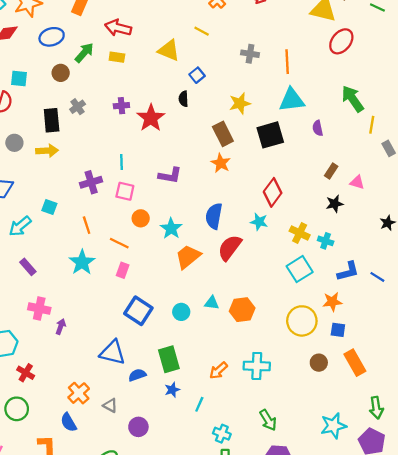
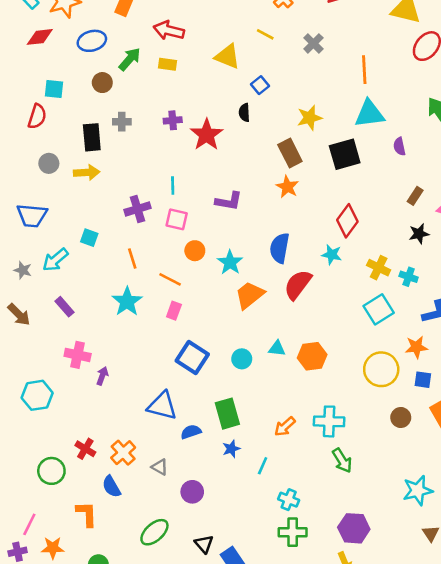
gray cross: (250, 54) -> (313, 43), moved, turned 36
gray cross: (78, 107) -> (122, 122), turned 35
red cross: (26, 373) -> (85, 449), moved
green arrow: (268, 420) -> (342, 461), moved

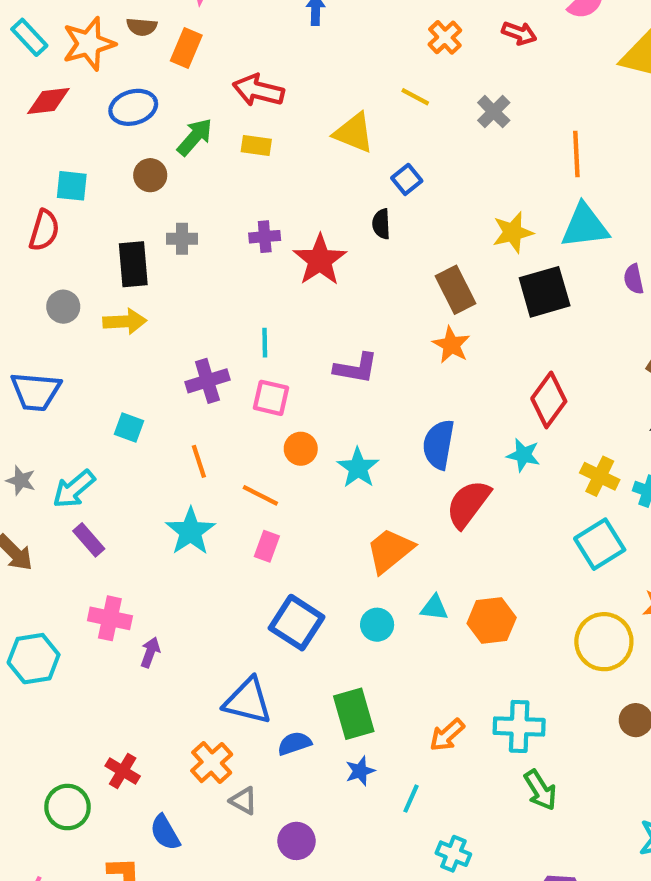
yellow star: (310, 118) -> (513, 232), moved
cyan arrow: (55, 260) -> (74, 489), moved
orange trapezoid: (250, 295) -> (390, 550), moved
cyan hexagon: (37, 395) -> (34, 659), moved
orange cross: (123, 453) -> (212, 763), moved

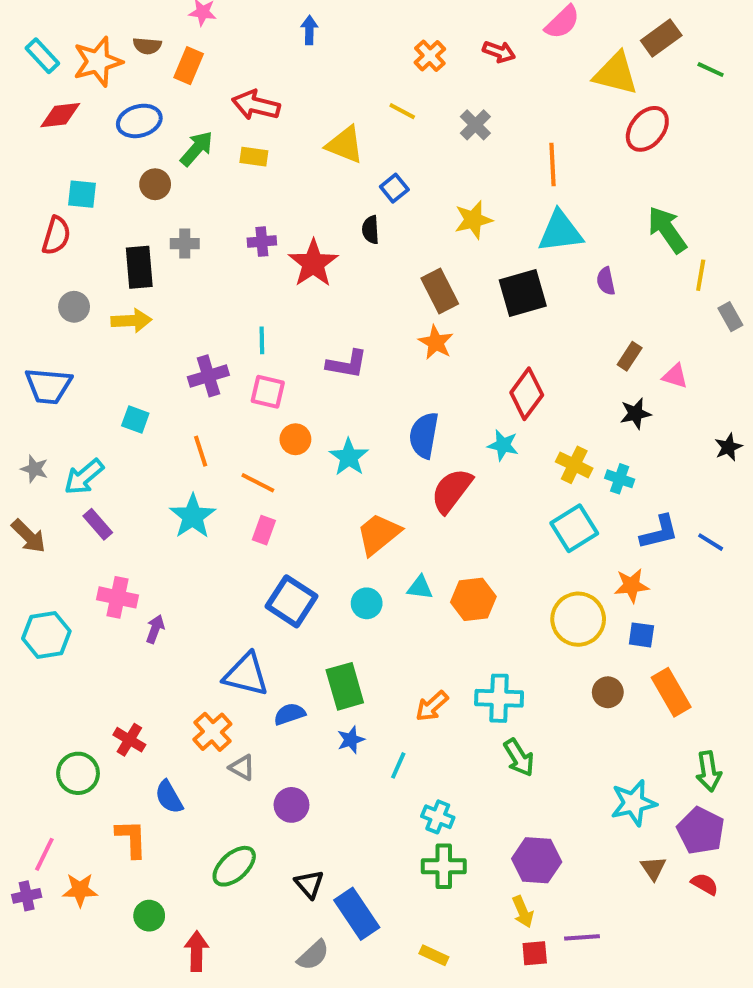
yellow star: (513, 232) -> (473, 220), moved

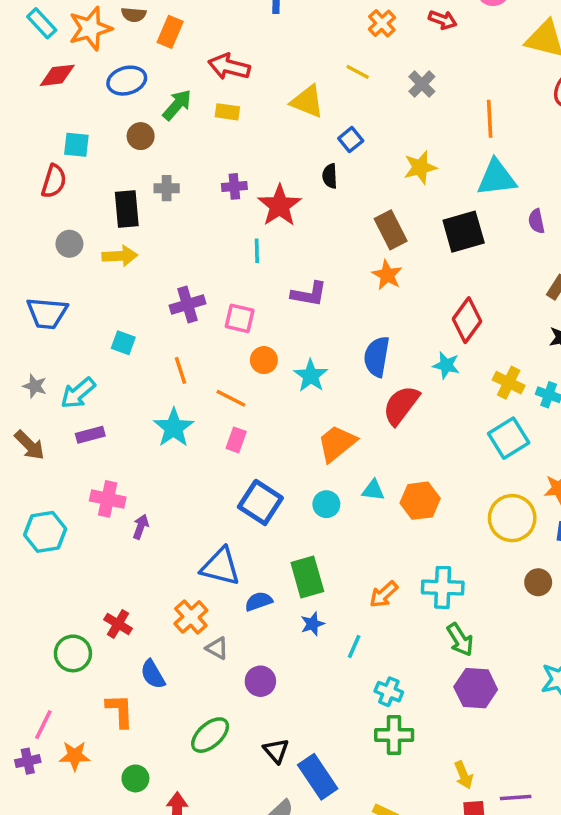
cyan line: (262, 340) -> (257, 251), moved
purple rectangle: (98, 524) -> (90, 435), turned -64
purple hexagon: (537, 860) -> (476, 688), moved

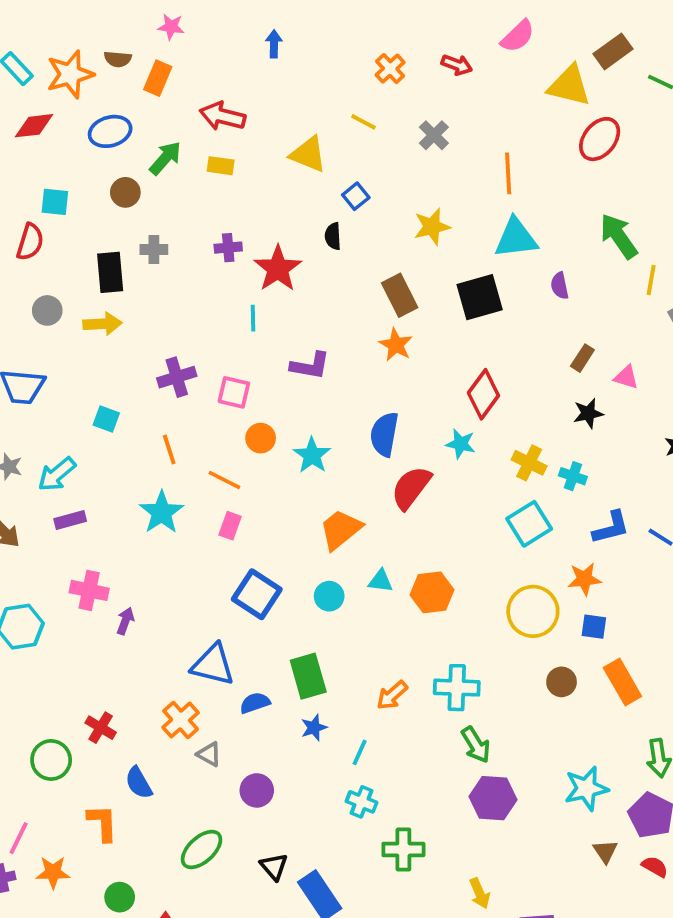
cyan cross: (389, 692) -> (362, 802), moved

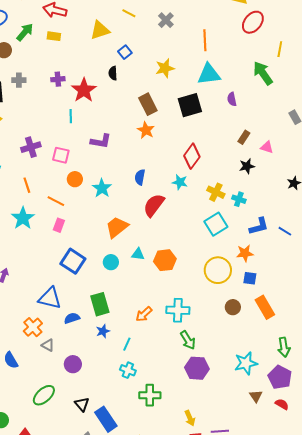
yellow triangle: (308, 154) -> (100, 30), turned -40
yellow line: (651, 280) -> (280, 49), moved
blue semicircle: (384, 434) -> (140, 177), size x0.7

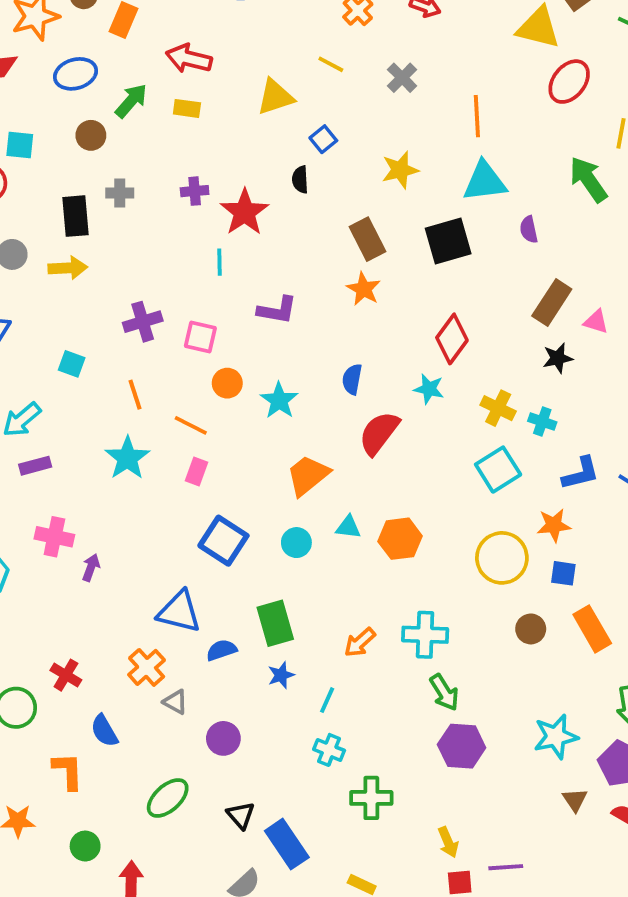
brown rectangle: (244, 137) -> (552, 302), size x1.6

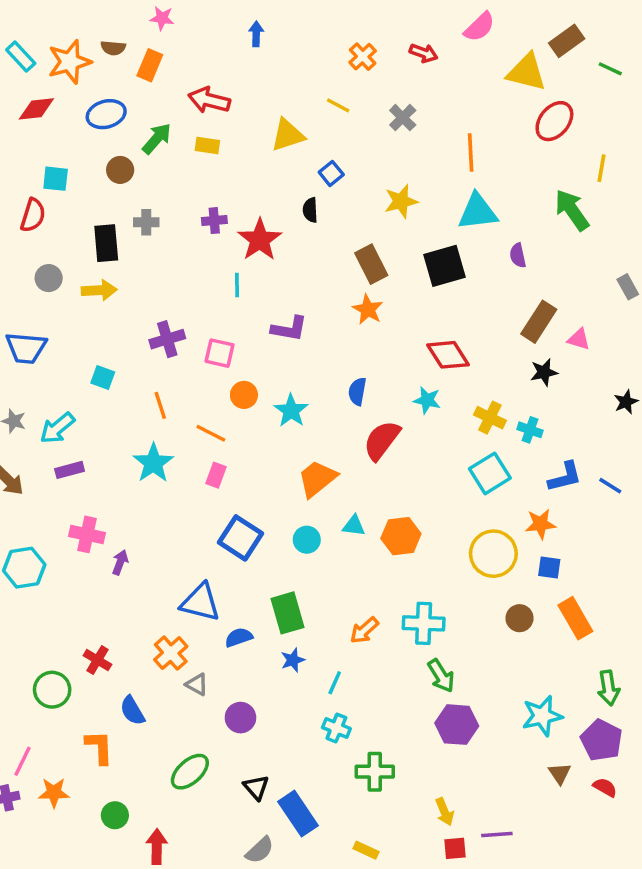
red diamond: (452, 339) -> (448, 355), turned -69

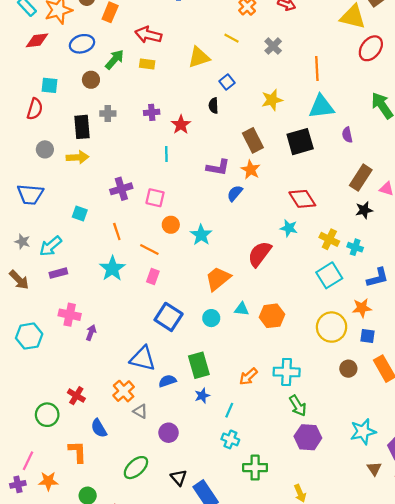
red star: (260, 240) -> (181, 125), size x0.7
purple L-shape: (289, 329) -> (218, 167), moved
blue semicircle: (357, 391) -> (235, 193), moved, turned 30

